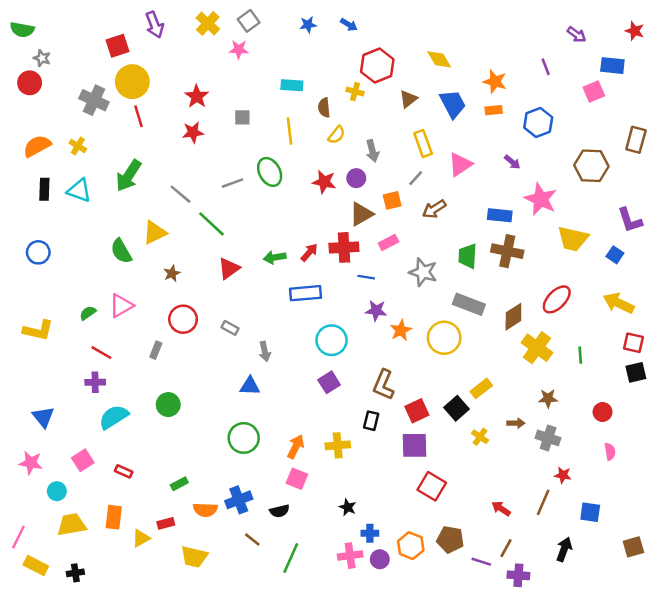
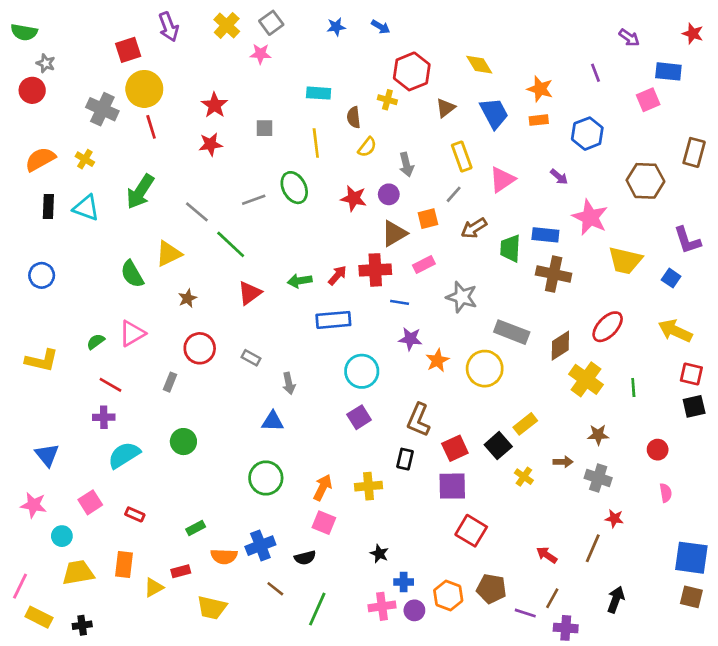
green trapezoid: (468, 256) -> (510, 248), moved
blue square: (590, 512) -> (691, 558), moved, size x1.5
brown square: (633, 547) -> (691, 597), turned 30

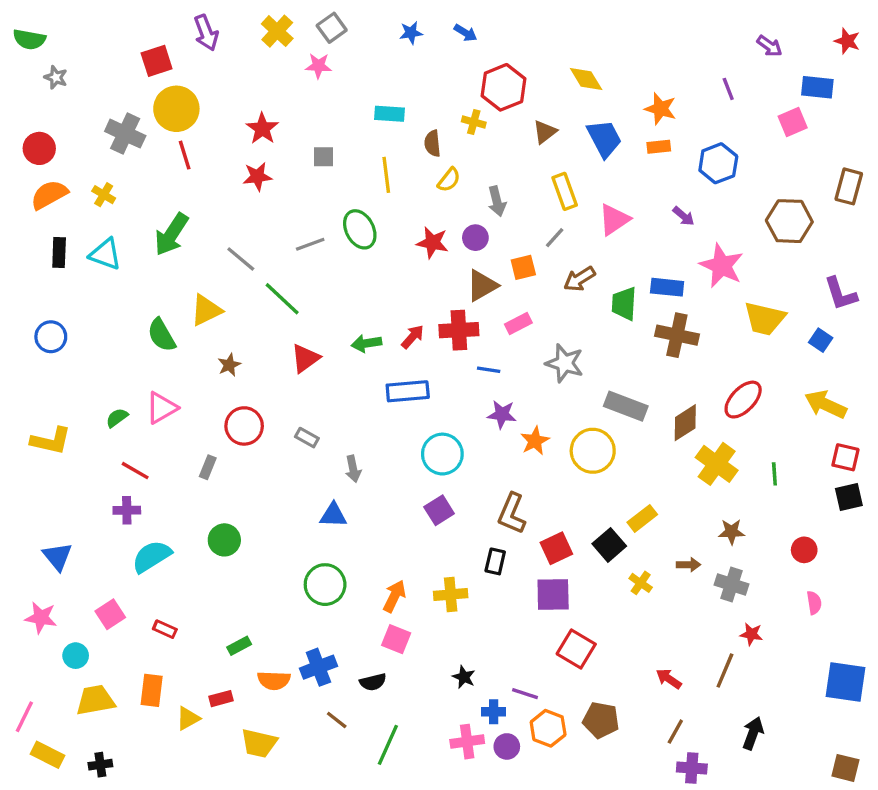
red circle: (32, 90) -> (39, 148), moved
brown square: (691, 597) -> (845, 768), moved
purple line: (525, 613) -> (525, 694), moved

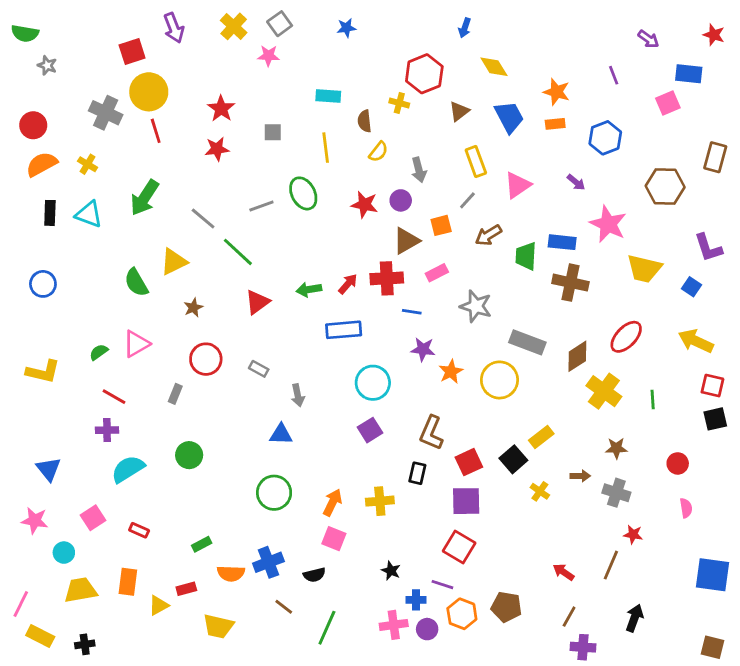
blue arrow: (465, 33) -> (465, 28), moved, turned 78
red square: (576, 649) -> (459, 547), moved

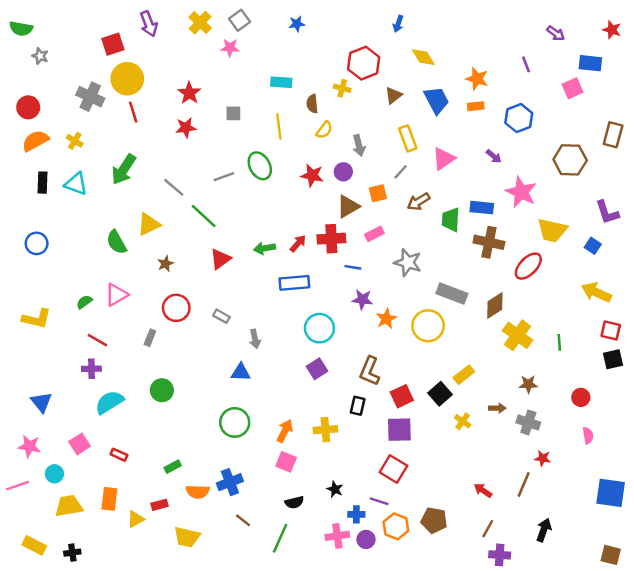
red ellipse: (626, 337) -> (528, 266), moved
black semicircle: (314, 575) -> (294, 502), moved
pink line: (21, 604) -> (17, 486), moved, turned 45

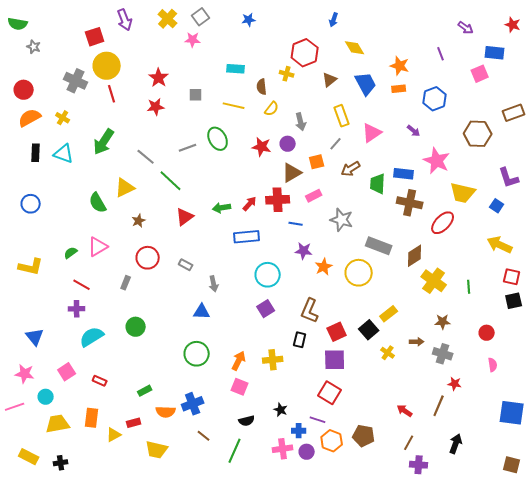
yellow line: (279, 126) -> (234, 106), turned -70
brown rectangle: (613, 135) -> (514, 113), turned 55

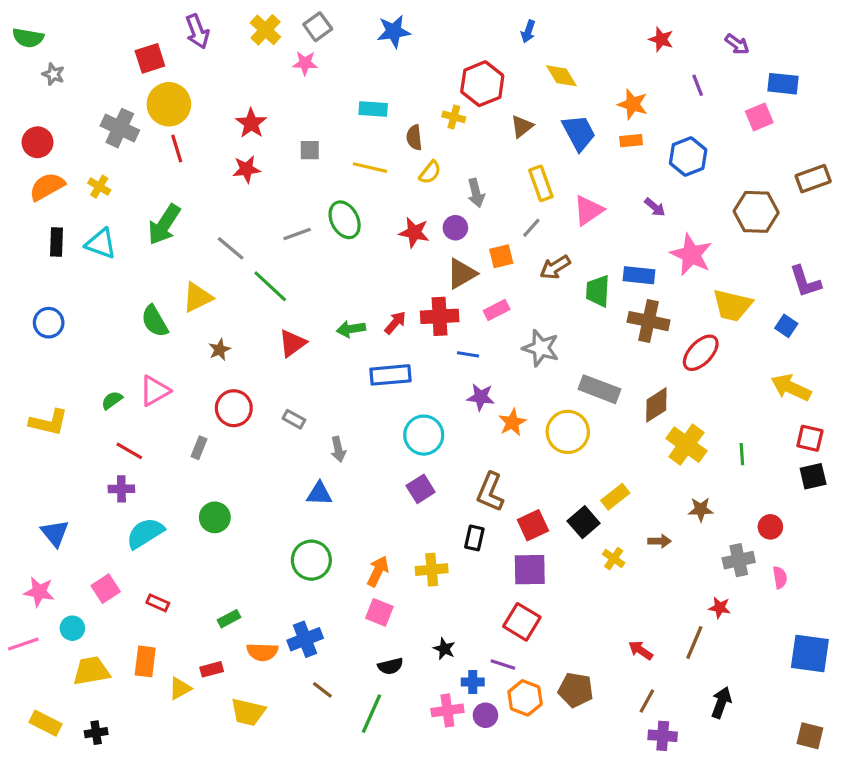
blue star: (249, 20) -> (394, 31), size x1.5
red star: (513, 25) -> (661, 39), moved
gray cross: (443, 354) -> (739, 560), moved, turned -30

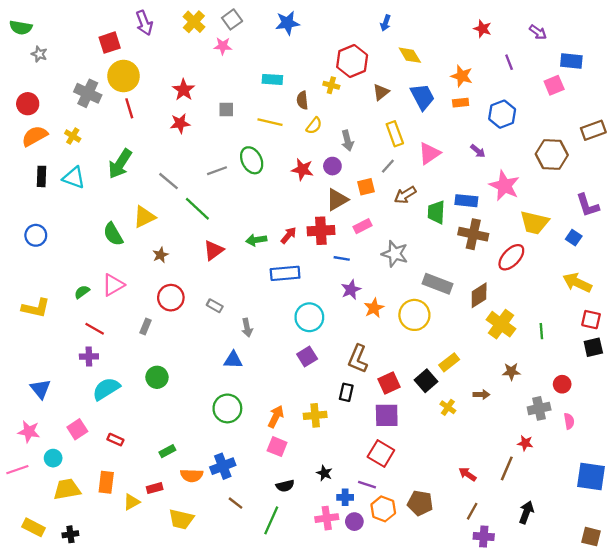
purple star: (481, 397) -> (351, 290), turned -30

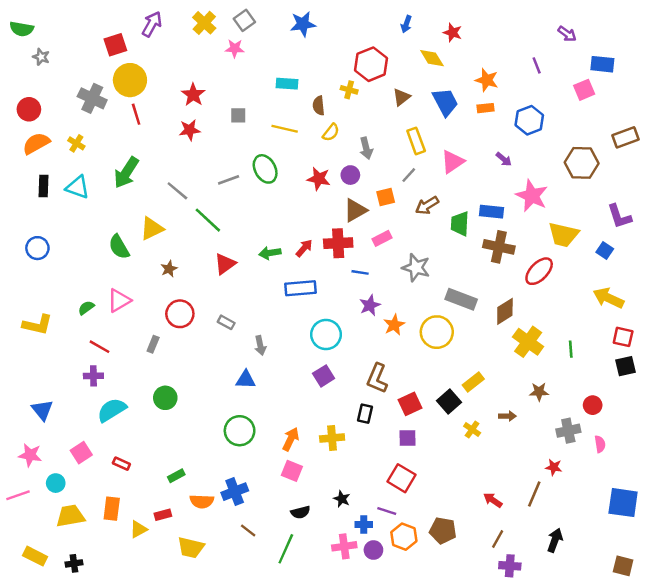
purple arrow: (144, 23) -> (152, 24), turned -130
red star: (482, 29) -> (453, 33), moved
purple square: (387, 415) -> (408, 438), size x0.7

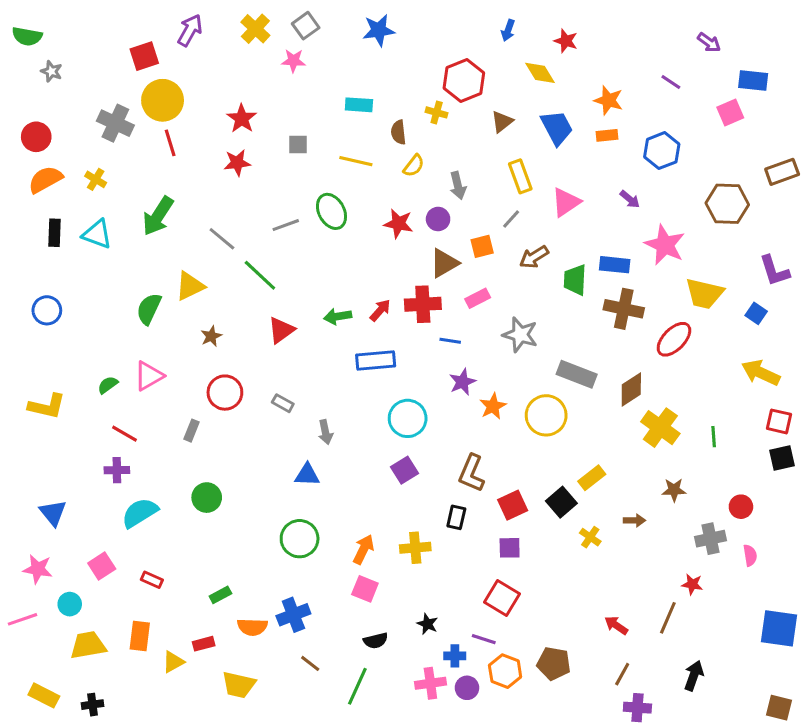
purple line: (537, 65) -> (671, 82), turned -35
green semicircle: (119, 247) -> (149, 309), turned 55

